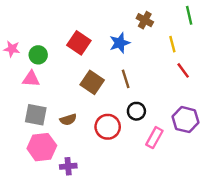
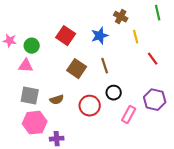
yellow line: (172, 44) -> (136, 37), moved

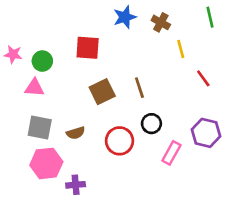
red square: (66, 36) -> (88, 48), turned -30
blue star: (100, 36) -> (125, 17), moved
brown square: (77, 69) -> (102, 92), turned 30

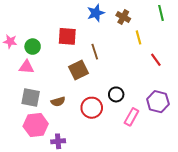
brown line: (139, 88) -> (95, 52), moved

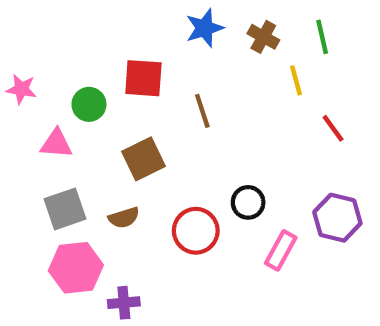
green line: (161, 13) -> (322, 37), moved
green circle: (33, 47) -> (89, 104), moved
brown square: (78, 70) -> (143, 159), moved
gray square: (31, 97) -> (65, 209), turned -30

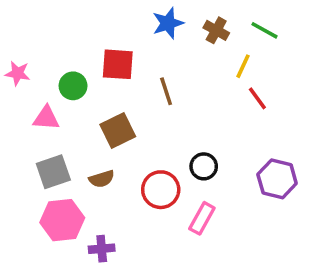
green line: (322, 37) -> (265, 30), turned -48
yellow line: (296, 80) -> (243, 66), turned 40
red line: (333, 128) -> (257, 98), moved
pink rectangle: (281, 250) -> (202, 218), moved

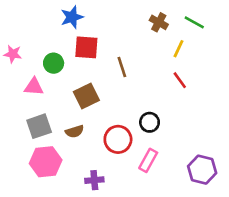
blue star: (168, 23) -> (72, 17), moved
red line: (257, 98) -> (180, 80), moved
purple hexagon: (277, 179) -> (202, 170), moved
purple cross: (102, 249) -> (94, 180), moved

